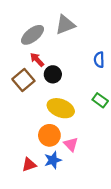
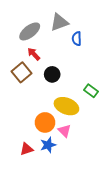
blue semicircle: (99, 60) -> (77, 39), moved
black circle: (53, 74) -> (52, 74), moved
yellow ellipse: (61, 108) -> (66, 106), moved

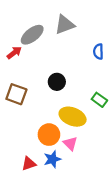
blue semicircle: (77, 39) -> (98, 52), moved
red arrow: (34, 54) -> (14, 53), moved, turned 96
brown square: (21, 72) -> (16, 94), moved, turned -30

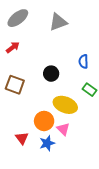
gray ellipse: (32, 35) -> (18, 18), moved
blue semicircle: (98, 52) -> (83, 61), moved
red triangle: (29, 164) -> (22, 138), moved, turned -48

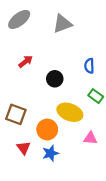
red arrow: (13, 47) -> (26, 62), moved
brown square: (15, 85) -> (16, 114), moved
pink triangle: (63, 129) -> (90, 138), moved, turned -40

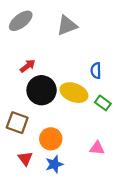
black circle: (55, 79) -> (42, 90), moved, size x1.6
yellow ellipse: (70, 112) -> (74, 93), moved

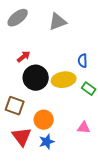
yellow ellipse: (74, 93) -> (64, 80), turned -30
red triangle: (25, 158) -> (22, 137), size x1.5

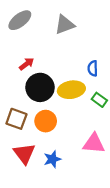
orange circle: (44, 120) -> (46, 121), moved
pink triangle: (84, 128) -> (94, 143), size x1.5

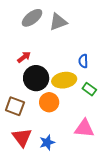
gray ellipse: (20, 20) -> (32, 18), moved
orange circle: (46, 121) -> (49, 102), moved

